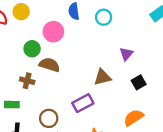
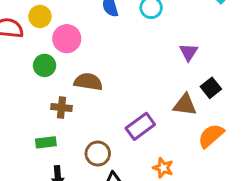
pink circle: (53, 32) -> (67, 39), moved
green circle: (32, 49) -> (45, 65), moved
brown triangle: (102, 77) -> (185, 105), moved, turned 30

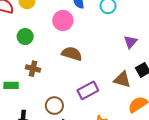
pink circle: (67, 39) -> (63, 20), moved
brown semicircle: (88, 82) -> (72, 54), moved
green rectangle: (46, 142) -> (11, 85), moved

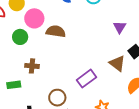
pink circle: (63, 20) -> (34, 18), moved
brown semicircle: (72, 54) -> (56, 31), moved
brown triangle: (122, 79) -> (117, 63), turned 30

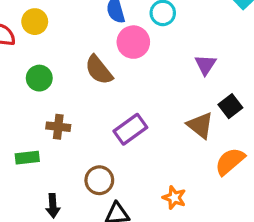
pink circle: (34, 18) -> (133, 42), moved
brown semicircle: (56, 31) -> (99, 70), turned -138
purple rectangle: (87, 79) -> (130, 129), moved

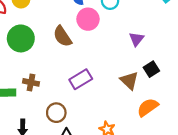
green circle: (39, 78) -> (21, 38), size x1.5
brown cross: (58, 127) -> (31, 82), moved

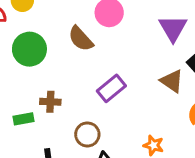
purple triangle: (136, 39) -> (173, 28), size x1.5

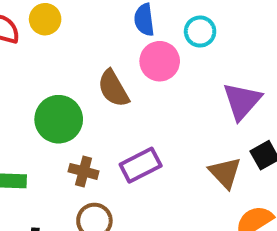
green circle: (29, 49) -> (59, 119), moved
brown cross: (50, 102) -> (84, 171), moved

